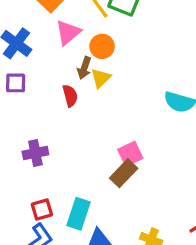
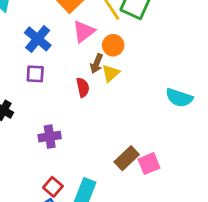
pink square: (130, 154) -> (149, 164), moved
red square: (42, 210) -> (53, 187), turned -36

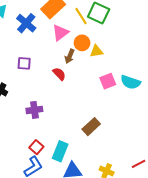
blue cross: (38, 39) -> (26, 23), moved
yellow triangle: (111, 73) -> (96, 51), moved, turned 32
red semicircle: (83, 87) -> (59, 74), turned -32
pink square: (149, 164) -> (108, 81), moved

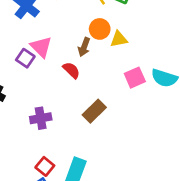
pink triangle: (60, 33) -> (41, 47), moved, turned -36
purple square: (24, 63) -> (25, 58), turned 32
brown rectangle: (91, 127) -> (94, 111), moved

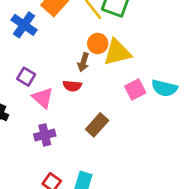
yellow triangle: (119, 39) -> (117, 52), size x1.6
pink triangle: (41, 47) -> (43, 98), moved
red semicircle: (71, 70) -> (72, 86), turned 144

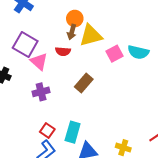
orange circle: (98, 44) -> (75, 19), moved
yellow triangle: (117, 52) -> (91, 35), moved
purple square: (26, 77) -> (25, 44), size x1.6

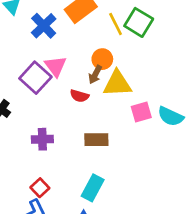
pink triangle: (39, 62) -> (56, 66), moved
brown rectangle: (84, 83) -> (96, 140), turned 36
cyan rectangle: (73, 132) -> (93, 188), moved

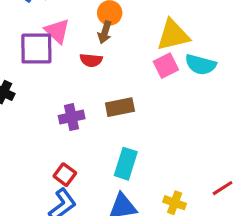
purple square: (35, 78) -> (36, 48), turned -32
yellow triangle: (117, 84) -> (173, 35), moved
purple cross: (42, 139) -> (72, 117), moved

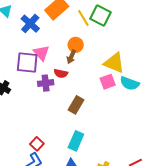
yellow triangle: (173, 35) -> (114, 63), turned 30
brown rectangle: (120, 107) -> (76, 105), turned -54
purple cross: (72, 117) -> (46, 83), moved

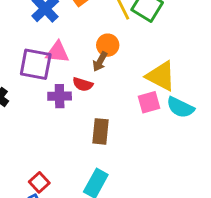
pink triangle: (41, 53) -> (57, 52), turned -48
brown rectangle: (76, 105) -> (100, 131), turned -30

